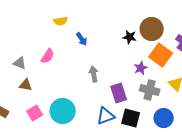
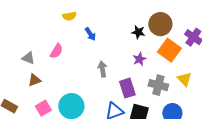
purple star: (141, 68) -> (139, 59), moved
brown triangle: (26, 85) -> (34, 80), turned -32

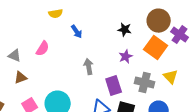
brown circle: (160, 24) -> (159, 21), moved

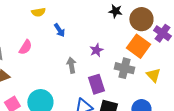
black star: (125, 30) -> (115, 11), moved
purple star: (126, 57) -> (96, 50), moved
gray cross: (145, 83) -> (124, 68), moved

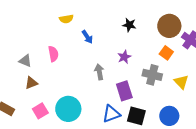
black star: (115, 11) -> (129, 25), moved
orange square: (138, 46) -> (166, 53), size x0.6
pink semicircle: (25, 47) -> (53, 54), turned -42

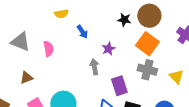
brown circle: (169, 26) -> (149, 16), moved
orange square: (166, 53) -> (147, 44), moved, size x1.6
purple star: (124, 57) -> (108, 49), moved
gray triangle: (25, 61) -> (20, 42), moved, size x1.5

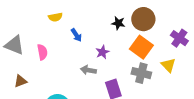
gray arrow: (94, 67) -> (88, 70), turned -70
yellow triangle: (176, 77) -> (168, 65), moved

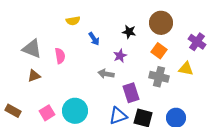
black star: (118, 23) -> (129, 32), moved
orange square: (141, 47) -> (159, 51), size x0.7
yellow triangle: (168, 65) -> (186, 69), turned -35
brown triangle: (20, 81) -> (34, 76), moved

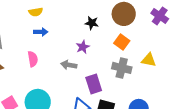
blue arrow: (94, 39) -> (41, 32), moved, turned -56
purple cross: (197, 42) -> (160, 16), moved
pink semicircle: (60, 56) -> (33, 59), moved

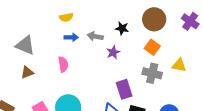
gray arrow: (69, 65) -> (95, 36), moved

